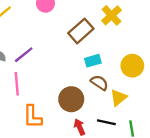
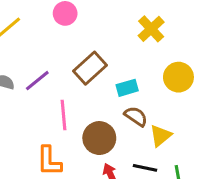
brown rectangle: (81, 31) -> (90, 68), moved
yellow circle: (132, 66) -> (178, 77), moved
pink line: (17, 84) -> (63, 115), moved

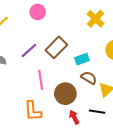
purple line: (37, 81) -> (29, 50), moved

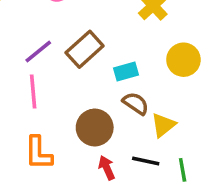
pink line: (41, 80) -> (33, 92), moved

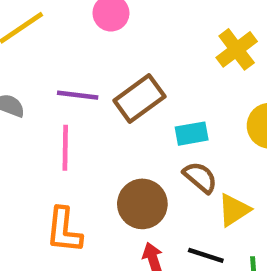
purple line: (38, 52) -> (78, 95), turned 40

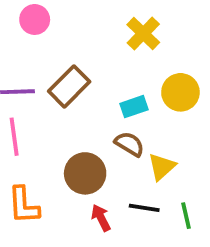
cyan rectangle: (192, 134) -> (134, 107), moved

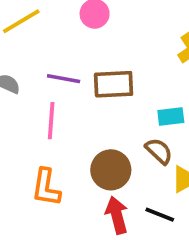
brown rectangle: (69, 86) -> (114, 84), turned 30
red arrow: (101, 218) -> (117, 215), size x1.4

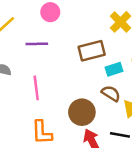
purple line: (64, 79) -> (37, 44), moved
brown rectangle: (114, 84) -> (92, 51), moved

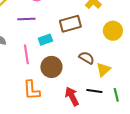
cyan rectangle: (114, 69) -> (45, 40), moved
brown circle: (82, 112) -> (51, 67), moved

